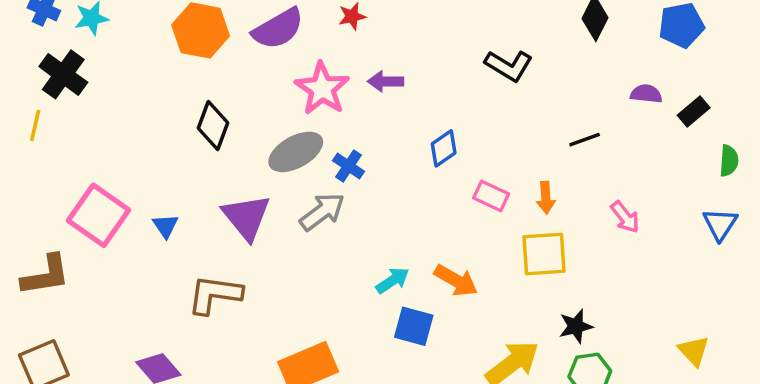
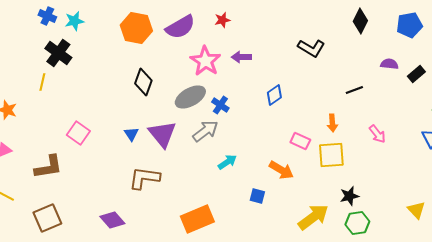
pink rectangle: (491, 196) -> (300, 141), moved
pink square: (99, 215) -> (78, 133), size x0.7
blue triangle: (165, 226) -> (131, 134), moved
cyan arrow: (393, 280) -> (227, 162), moved
blue square: (414, 326) -> (257, 196), size x0.7

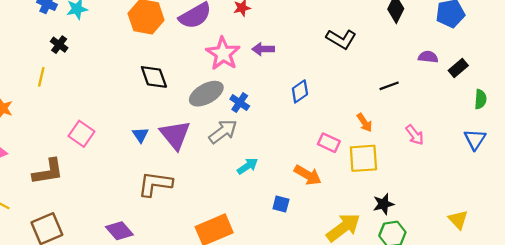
black cross: (58, 53) -> (59, 45), size x0.6
black diamond: (143, 82) -> (154, 77), turned -40
orange arrow: (332, 123) -> (365, 123), turned -30

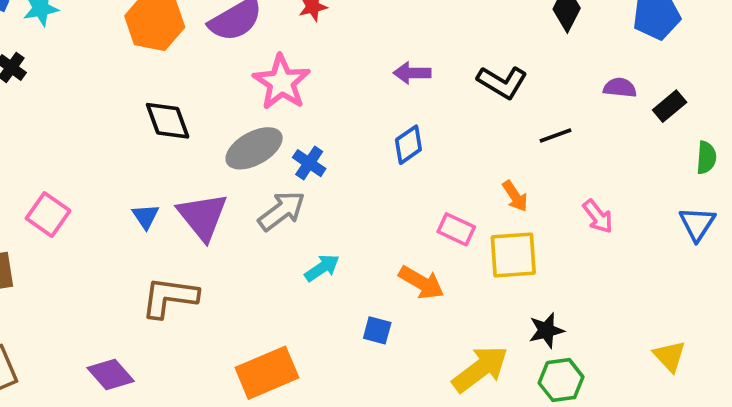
black L-shape: (341, 39) -> (502, 82), moved
purple arrow: (263, 49) -> (412, 73), moved

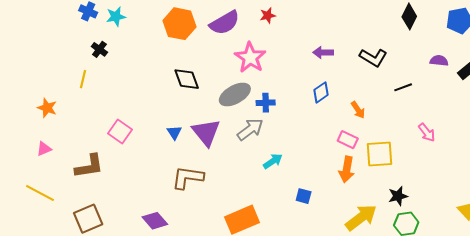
blue cross: (309, 163) -> (266, 103), turned -36
orange arrow: (515, 196) -> (358, 110), moved
orange arrow: (421, 283) -> (347, 169), moved, turned 70

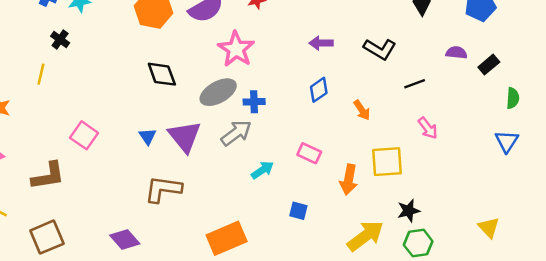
pink arrow: (427, 132) -> (428, 128), moved
pink rectangle: (348, 140) -> (309, 153), moved

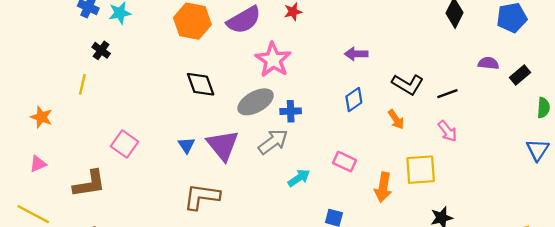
black L-shape: (380, 49) -> (408, 84), moved
pink arrow: (428, 128) -> (447, 131), moved

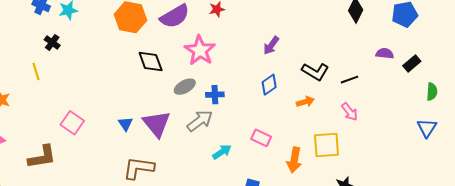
purple arrow: (356, 54) -> (271, 45), turned -54
yellow line: (82, 84) -> (36, 72), turned -30
black diamond: (201, 84) -> (151, 62), moved
gray ellipse: (256, 102) -> (185, 87), size x0.7
orange arrow: (396, 119) -> (305, 102), turned -72

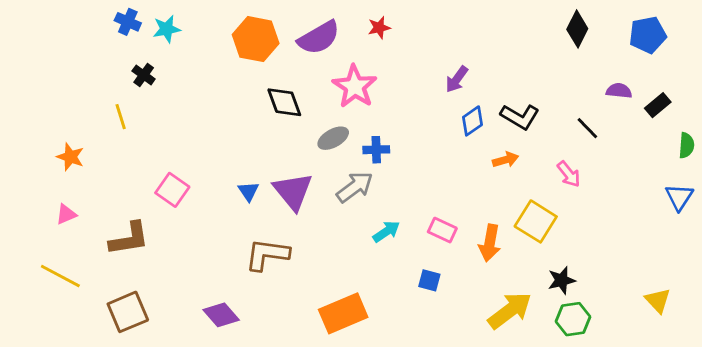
black line: (350, 80) -> (587, 128), moved, turned 66
blue diamond: (269, 85) -> (472, 121), moved
pink rectangle: (261, 138) -> (442, 230), moved
yellow square: (326, 145) -> (536, 221), turned 36

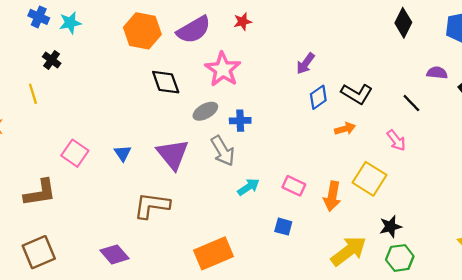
gray arrow: (355, 187) -> (223, 151), turned 96
blue triangle: (248, 191) -> (123, 153), moved

